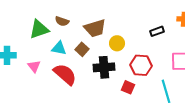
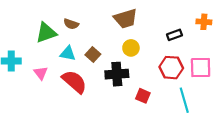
brown trapezoid: (95, 28) -> (126, 19), moved
red hexagon: (141, 65) -> (171, 68), moved

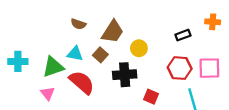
brown trapezoid: (126, 19) -> (113, 32), moved, turned -40
green triangle: (46, 33) -> (53, 67), moved
pink triangle: (41, 73) -> (48, 93), moved

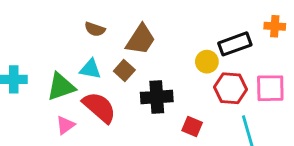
black rectangle: (183, 35) -> (235, 44), size x1.5
yellow circle: (139, 48) -> (207, 62), moved
pink triangle: (48, 93) -> (65, 125), moved, turned 32

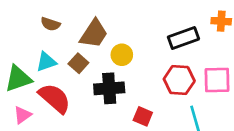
yellow circle: (207, 62) -> (122, 55), moved
cyan triangle: (90, 69) -> (46, 62), turned -30

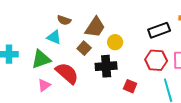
cyan triangle: (46, 62) -> (54, 37), moved, turned 42

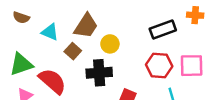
brown semicircle: (64, 20) -> (21, 18), moved
cyan triangle: (54, 37) -> (50, 32), moved

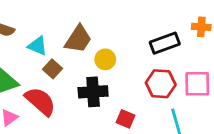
brown square: (73, 51) -> (52, 69), moved

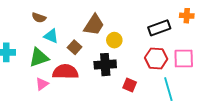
cyan triangle: (38, 46) -> (51, 36), moved
red semicircle: (40, 101) -> (65, 72), turned -40

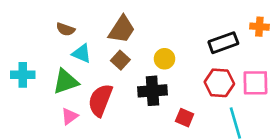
brown trapezoid: (94, 25) -> (122, 29), moved
brown square: (75, 47) -> (120, 60), moved
red semicircle: (65, 72) -> (100, 100), turned -70

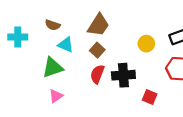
yellow circle: (165, 59) -> (146, 44), moved
cyan cross: (23, 75) -> (18, 37), moved
red semicircle: (100, 100) -> (97, 74), moved, size x0.7

